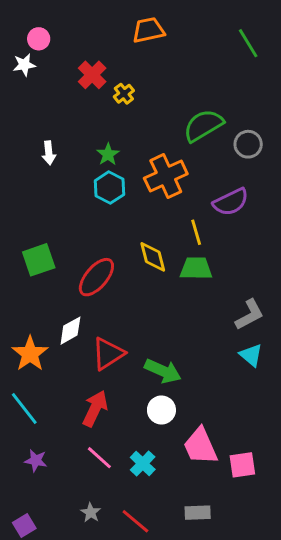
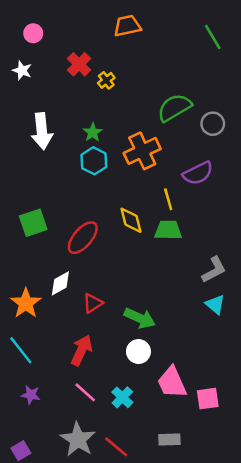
white star: (24, 65) -> (22, 70), moved, turned 30
white arrow: (49, 153) -> (42, 131), size x1.8
red triangle: (108, 354) -> (93, 303), size x0.7
gray star: (91, 513) -> (78, 439), size x2.0

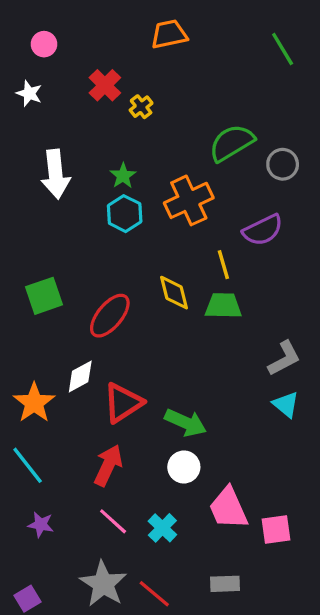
red triangle: (93, 303) -> (123, 403), size x1.5

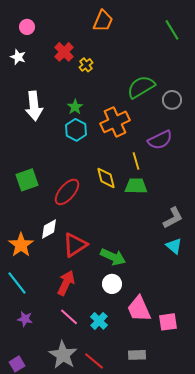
orange trapezoid: (169, 34) -> (103, 21), turned 125

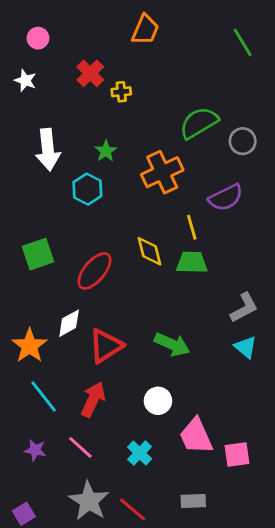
yellow cross: (86, 65) -> (121, 92), turned 32
cyan hexagon: (76, 130) -> (87, 189), moved
green arrow: (113, 257) -> (172, 344), moved
cyan line: (17, 283) -> (44, 397), moved
pink line: (69, 317) -> (80, 447), moved

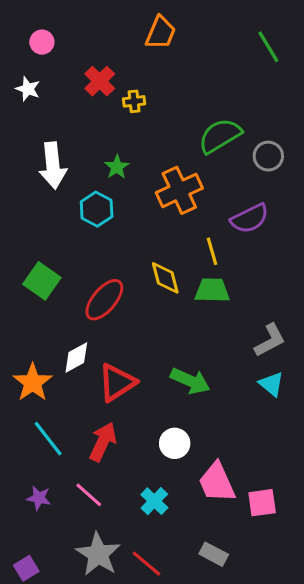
green square: (38, 254) -> (42, 281), turned -36
gray rectangle: (193, 501) -> (214, 554), turned 30

